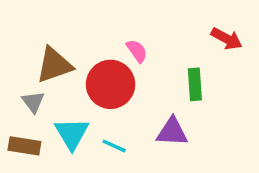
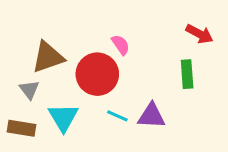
green rectangle: (195, 84) -> (187, 74), moved
cyan line: (114, 146) -> (117, 116), moved

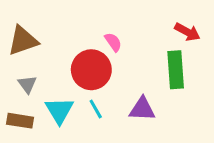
brown triangle: (48, 57) -> (23, 41), moved
green rectangle: (187, 74) -> (176, 70), size x1.4
cyan line: (117, 116) -> (96, 109), moved, turned 36

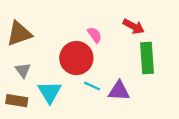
red arrow: (187, 32) -> (134, 26), moved
cyan line: (96, 109) -> (92, 86), moved, turned -35

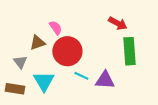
brown triangle: (19, 34) -> (37, 43), moved, size x0.7
pink semicircle: (95, 35) -> (56, 28), moved

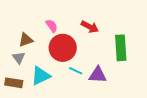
red arrow: (118, 23) -> (90, 27), moved
brown triangle: (37, 43) -> (26, 40), moved
cyan triangle: (44, 81) -> (41, 76), turned 35

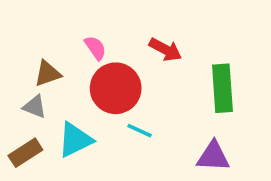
gray triangle: (19, 58) -> (35, 107), turned -32
purple triangle: (98, 75) -> (213, 156), moved
brown rectangle: (14, 83) -> (25, 153), turned -42

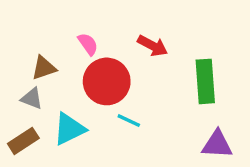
purple triangle: (213, 156) -> (217, 144), moved

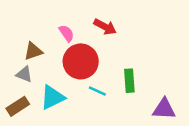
red arrow: (153, 46) -> (105, 27), moved
green rectangle: (205, 81) -> (129, 81), moved, size x0.7

